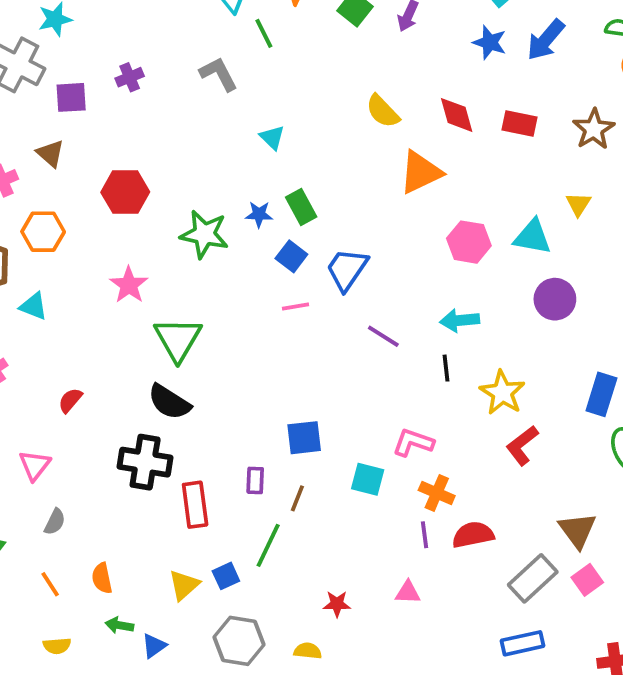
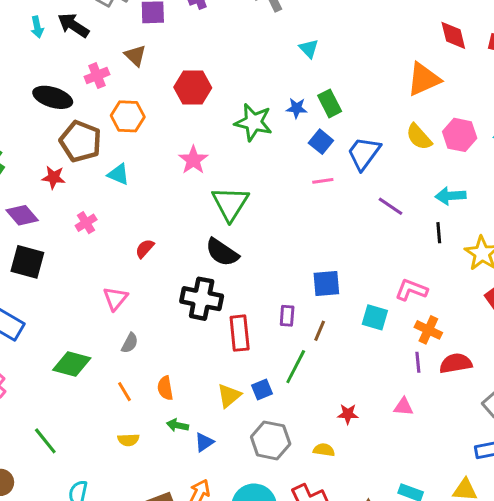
yellow semicircle: (383, 111) -> (419, 137), moved

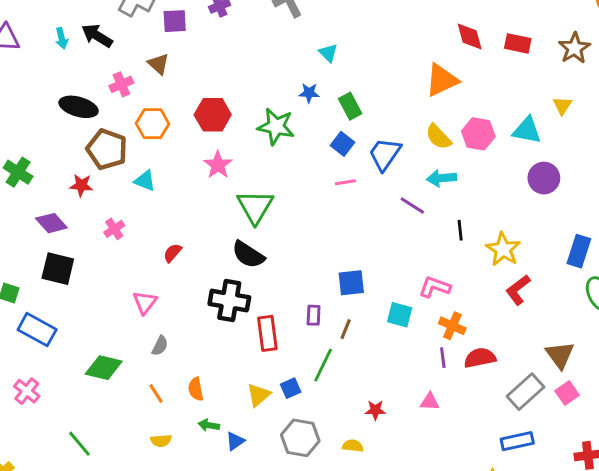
red hexagon: (193, 87) -> (213, 115), moved
blue star: (297, 108) -> (309, 93), moved
cyan arrow: (451, 196) -> (441, 178), moved

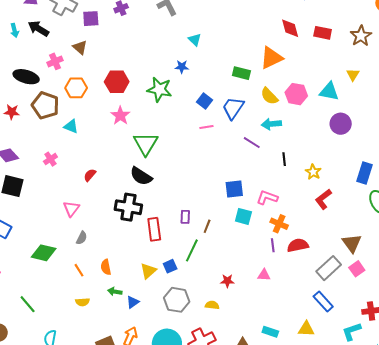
green rectangle: (350, 106) -> (241, 73), moved, turned -48
red star: (81, 185) -> (12, 112), moved
yellow star: (503, 249) -> (313, 172), size x0.7
blue square: (351, 283) -> (234, 189), moved
blue rectangle: (517, 441) -> (323, 302), turned 60

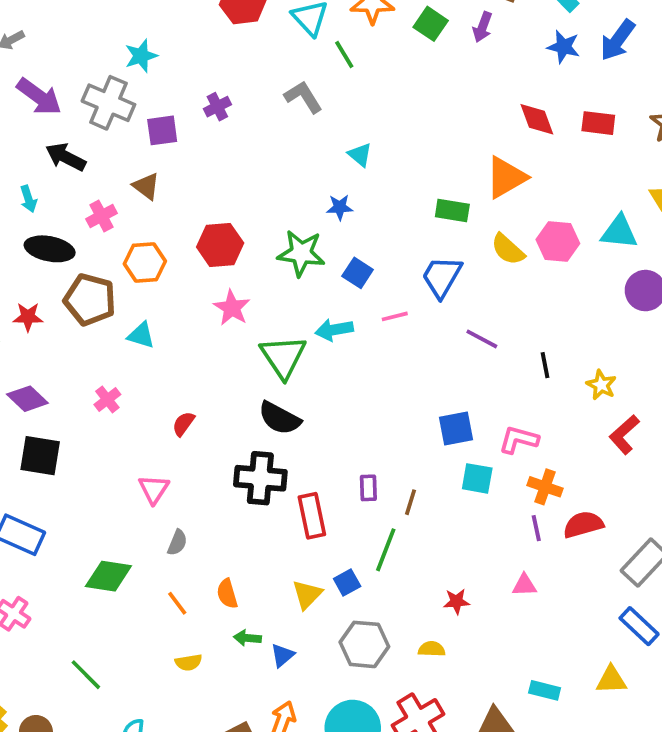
cyan arrow: (14, 30) -> (28, 199), moved
blue square: (204, 101) -> (358, 273), moved
cyan arrow: (271, 124) -> (334, 330), moved

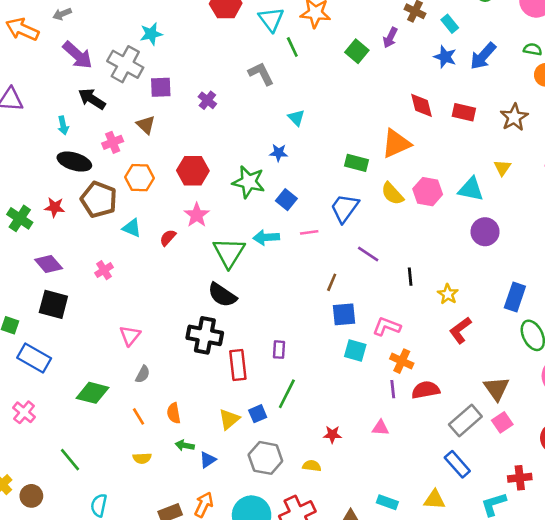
green square: (431, 24) -> (357, 51), moved
purple cross: (217, 107) -> (207, 100), moved, turned -30
red semicircle: (183, 424) -> (168, 238), moved
brown line: (411, 502) -> (332, 282), moved

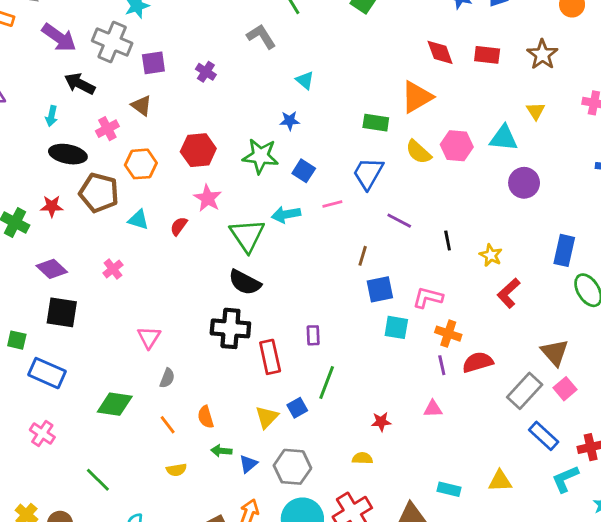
cyan arrow: (63, 125) -> (51, 116), turned 30
gray hexagon: (265, 458) -> (292, 467), moved
blue rectangle: (457, 464) -> (544, 436), moved

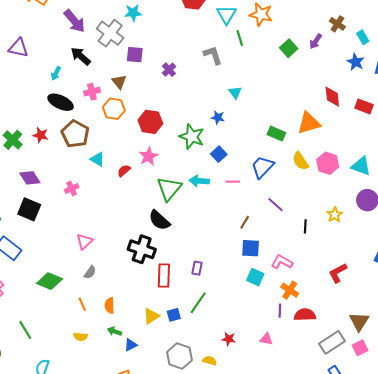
orange hexagon: (141, 164) -> (114, 109), moved
yellow star: (491, 255) -> (335, 215), moved
gray hexagon: (292, 467) -> (179, 356), moved

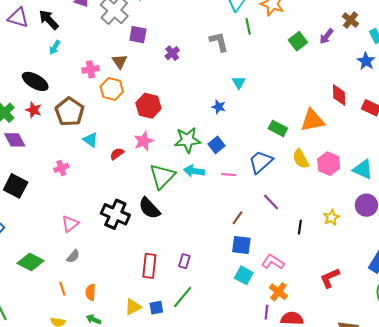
black arrow: (81, 56) -> (49, 20), moved
black ellipse: (61, 102) -> (35, 81), moved
green star: (192, 137) -> (188, 140), moved, turned -30
purple diamond: (30, 178) -> (15, 140), moved
black cross: (142, 249) -> (115, 214), moved

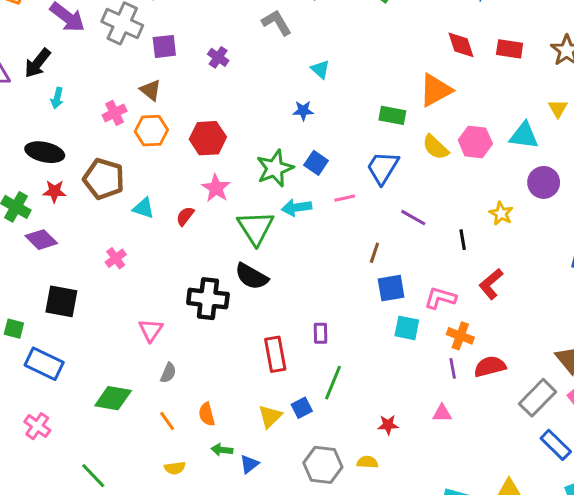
black arrow: (49, 20) -> (37, 63), turned -80
red L-shape: (330, 278) -> (491, 284), moved

